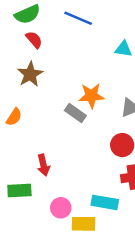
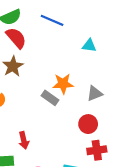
red semicircle: (34, 40) -> (16, 38), size x1.5

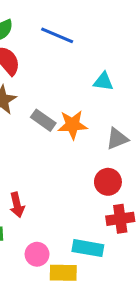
cyan triangle: (89, 46) -> (103, 82), moved
gray rectangle: (50, 98) -> (43, 120), moved

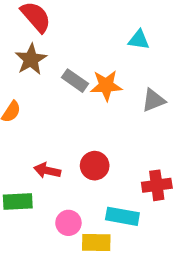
red circle: (108, 182) -> (95, 166), moved
red arrow: (17, 205) -> (47, 171), turned 115

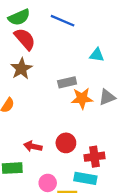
gray rectangle: (75, 81) -> (67, 82), moved, turned -48
orange star: (106, 86) -> (82, 98), moved
red cross: (157, 185) -> (95, 157), moved

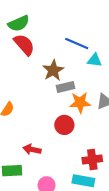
blue line: (63, 21) -> (77, 44), moved
brown star: (21, 69) -> (53, 70), moved
red circle: (66, 143) -> (64, 125), moved

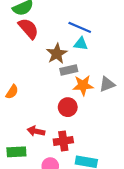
cyan triangle: (95, 60) -> (81, 44), moved
red cross: (92, 160) -> (63, 141), moved

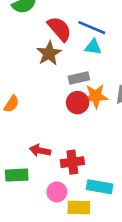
red semicircle: (28, 28) -> (59, 29), moved
brown star: (57, 54) -> (49, 53), moved
red circle: (68, 107) -> (78, 103), moved

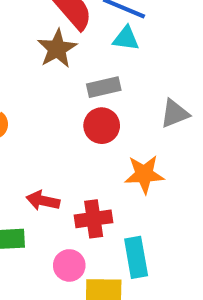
orange star: (96, 96) -> (144, 174), moved
cyan rectangle: (100, 187) -> (136, 257), turned 70

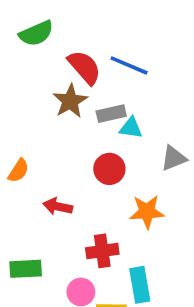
cyan triangle: (126, 39) -> (131, 128), moved
gray rectangle: (104, 87) -> (111, 114), moved
red arrow: (43, 201) -> (58, 206), moved

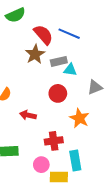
orange star: (147, 212) -> (79, 118), turned 30

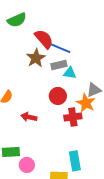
blue line: (69, 34) -> (60, 48), moved
orange star: (79, 118) -> (86, 103), moved
red cross: (54, 141) -> (73, 117), moved
pink circle: (41, 165) -> (27, 165), moved

